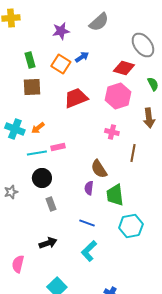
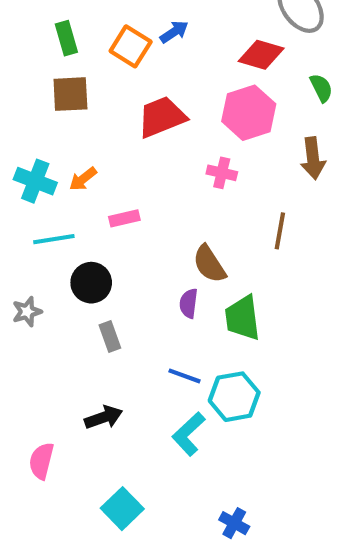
pink cross: (112, 132) -> (222, 173), moved
cyan line: (37, 153) -> (54, 239), moved
cyan hexagon: (131, 226) -> (234, 397), moved

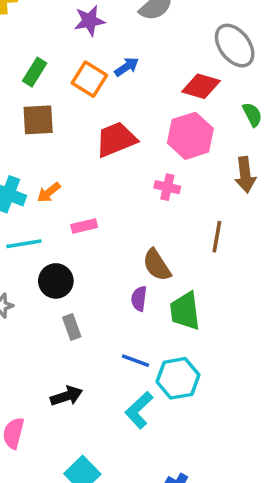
green rectangle: (66, 38) -> (35, 72), turned 48

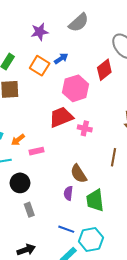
red diamond: (201, 86) -> (104, 70), turned -55
pink hexagon: (190, 136) -> (76, 88), moved
red trapezoid: (116, 139) -> (61, 117), moved
orange arrow: (49, 192) -> (18, 140), moved

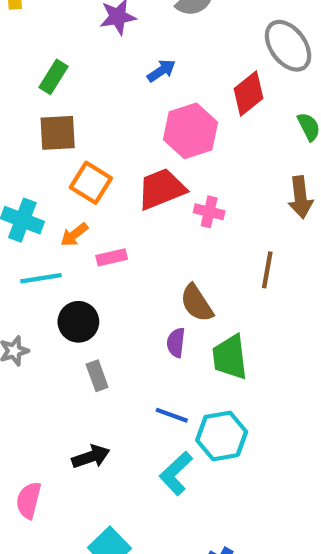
orange square: (40, 66) -> (91, 183), moved

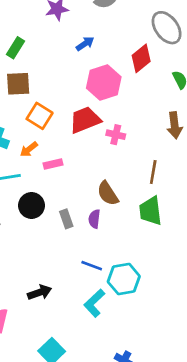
green trapezoid: (230, 357) -> (151, 211), moved
gray rectangle: (97, 376) -> (66, 219), moved

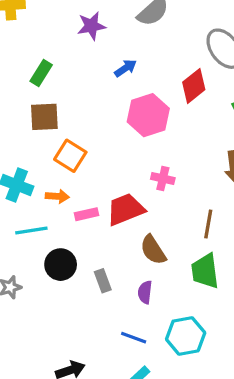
red trapezoid: (85, 120) -> (126, 209), moved
orange arrow: (29, 149) -> (57, 196), turned -138
purple semicircle: (94, 219) -> (145, 292), moved
cyan hexagon: (124, 279) -> (186, 336), moved

